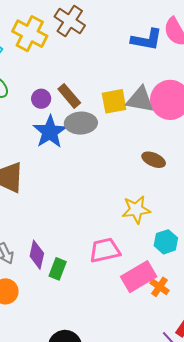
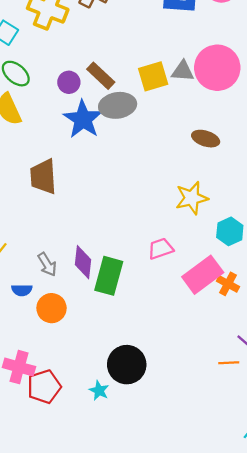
gray triangle: (140, 100) -> (183, 71), size x0.7
pink trapezoid: (105, 250) -> (161, 249), size x0.7
green rectangle: (58, 269) -> (109, 276), size x1.5

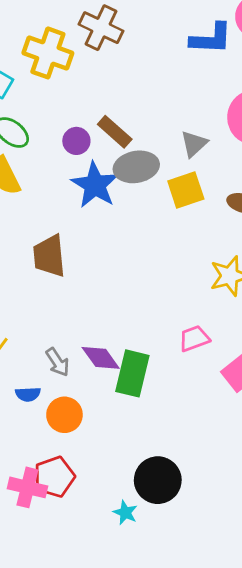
gray triangle: (183, 71) -> (194, 144), moved, turned -45
yellow square: (153, 76) -> (186, 190), moved
purple diamond: (83, 262) -> (101, 358), turned -40
red pentagon: (44, 387) -> (54, 477), moved

